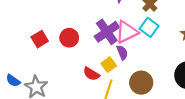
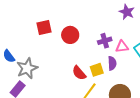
purple cross: (107, 32) -> (105, 41), size x0.6
pink triangle: (127, 32) -> (122, 47), size x0.6

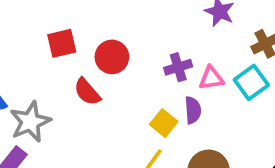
yellow square: (97, 70) -> (164, 123), turned -32
red semicircle: (79, 73) -> (87, 92), moved

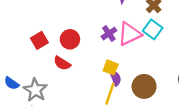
pink triangle: (211, 78) -> (129, 34), size x1.6
purple semicircle: (193, 110) -> (116, 78), moved

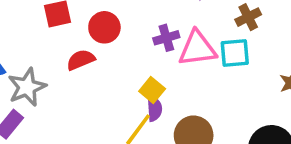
cyan square: (153, 29) -> (235, 53), turned 30
red semicircle: (62, 63) -> (81, 60), turned 108

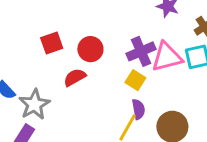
purple cross: (166, 38) -> (141, 51), size x1.4
yellow square: (152, 90) -> (135, 80), moved

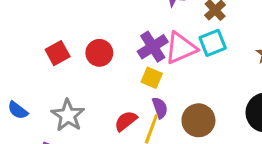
red semicircle: (75, 77) -> (126, 121), moved
gray star: (34, 104) -> (68, 115), moved

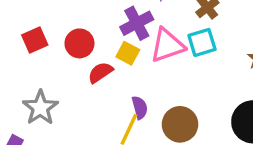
purple cross: (153, 47) -> (137, 23), moved
yellow square: (152, 78) -> (128, 53), moved
red semicircle: (126, 121) -> (100, 72), moved

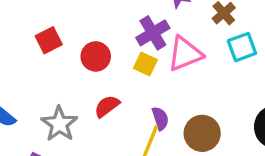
red square: (35, 40) -> (49, 40), moved
cyan square: (202, 42) -> (242, 47), moved
red semicircle: (100, 72) -> (107, 106), moved

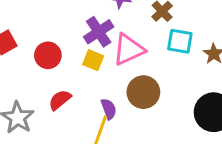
cyan square: (242, 47) -> (180, 41), turned 32
brown circle: (202, 133) -> (143, 92), moved

